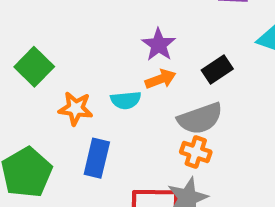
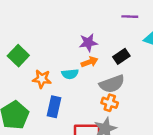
purple star: (159, 45) -> (88, 43), turned 30

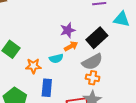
black rectangle: (121, 56) -> (97, 38), size x1.5

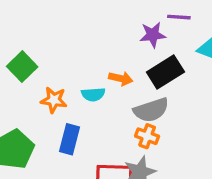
purple star: (68, 30) -> (153, 35), moved
orange arrow: (71, 46) -> (121, 78), turned 32

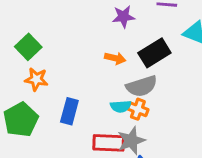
purple star: (153, 35) -> (123, 17), moved
cyan semicircle: (93, 94) -> (121, 106), moved
orange star: (54, 100) -> (36, 79), moved

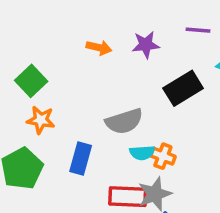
orange arrow: (115, 58) -> (99, 48), moved
gray semicircle: (142, 86) -> (124, 121), moved

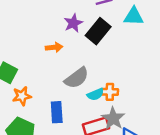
orange arrow: (99, 48) -> (54, 47), moved
black rectangle: (183, 88) -> (98, 31), moved

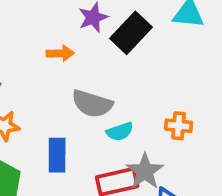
gray semicircle: (77, 78) -> (92, 104), turned 50
orange cross: (110, 92) -> (179, 126), moved

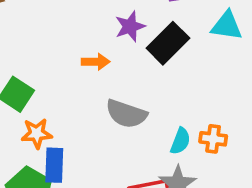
cyan semicircle: (120, 132) -> (180, 141), moved, turned -52
blue rectangle: (57, 155) -> (54, 165), moved

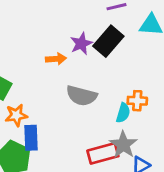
purple star: (130, 26) -> (81, 44), moved
orange cross: (213, 139) -> (137, 101), moved

